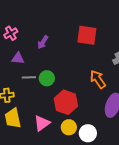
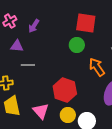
purple arrow: (43, 42) -> (34, 26), moved
green circle: (47, 78) -> (77, 45), moved
pink triangle: (42, 123) -> (41, 111), turned -36

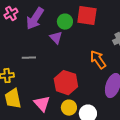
purple arrow: (34, 26) -> (35, 19), size x1.6
green circle: (77, 45) -> (65, 22), moved
purple triangle: (17, 46) -> (56, 38), moved, turned 40

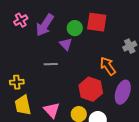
gray line: (29, 58) -> (51, 64), moved
red hexagon: (66, 83) -> (91, 89), moved

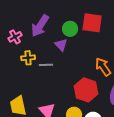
pink cross: (21, 20) -> (15, 37), moved
yellow cross: (17, 82) -> (28, 58), moved

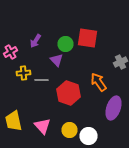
purple arrow: (40, 26) -> (36, 41), size x0.6
red hexagon: (86, 90) -> (68, 93), moved

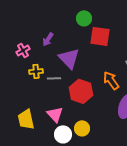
green circle: (66, 44) -> (84, 18), moved
purple triangle: (56, 60) -> (69, 58), size x1.6
pink triangle: (42, 126) -> (55, 114), moved
white circle: (88, 136) -> (63, 134), moved

